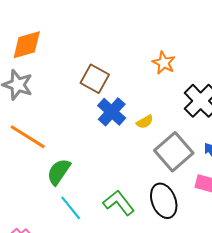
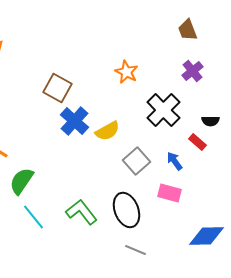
yellow semicircle: (145, 122) -> (107, 131), size x1.4
gray square: (174, 152) -> (136, 161), size x0.7

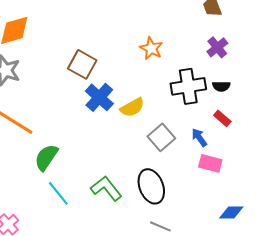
black cross: (163, 110) -> (188, 86), turned 36
black semicircle: (210, 121) -> (221, 86), moved
pink rectangle: (169, 193) -> (210, 163), moved
blue diamond: (206, 236) -> (231, 212), size x0.7

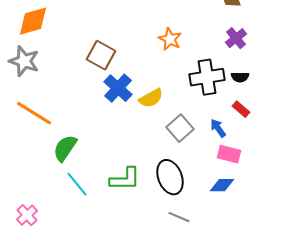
green L-shape: (106, 188) -> (125, 179), turned 128
blue diamond: (231, 212) -> (222, 185), moved

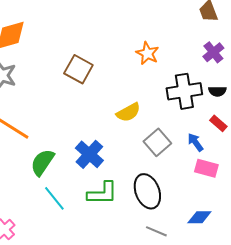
blue cross: (118, 88) -> (89, 154), moved
blue diamond: (222, 185) -> (199, 217), moved

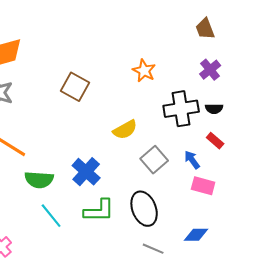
green semicircle: (42, 162) -> (39, 180), turned -120

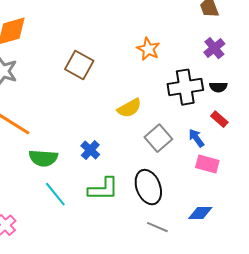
blue cross: (86, 172) -> (90, 150), size x0.7

